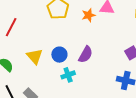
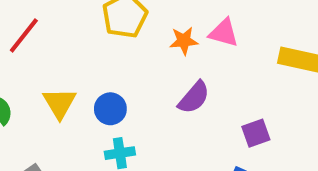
purple semicircle: (86, 55) -> (194, 97), moved

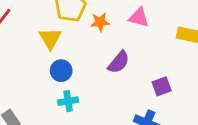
orange star: (184, 41) -> (100, 22), moved
yellow triangle: (60, 103) -> (50, 38), moved

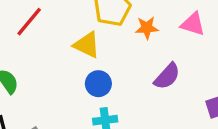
yellow triangle: (50, 38) -> (87, 45), turned -35

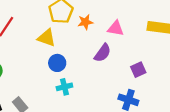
pink triangle: (193, 24) -> (116, 28), moved

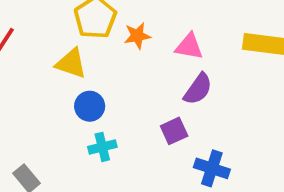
purple semicircle: (103, 53) -> (198, 89), moved
purple square: (138, 70) -> (174, 131), moved

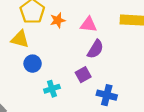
cyan cross: (102, 147) -> (52, 89), moved

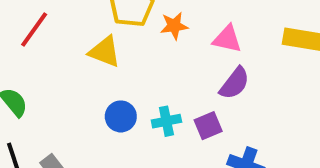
blue circle: (33, 64) -> (121, 116), moved
cyan cross: (52, 89) -> (166, 121), moved

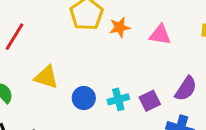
yellow triangle: (105, 52) -> (46, 77), moved
purple semicircle: (235, 83) -> (186, 89), moved

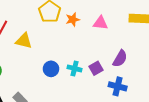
yellow triangle: (46, 77) -> (24, 41), moved
cyan cross: (118, 99) -> (75, 68), turned 32

